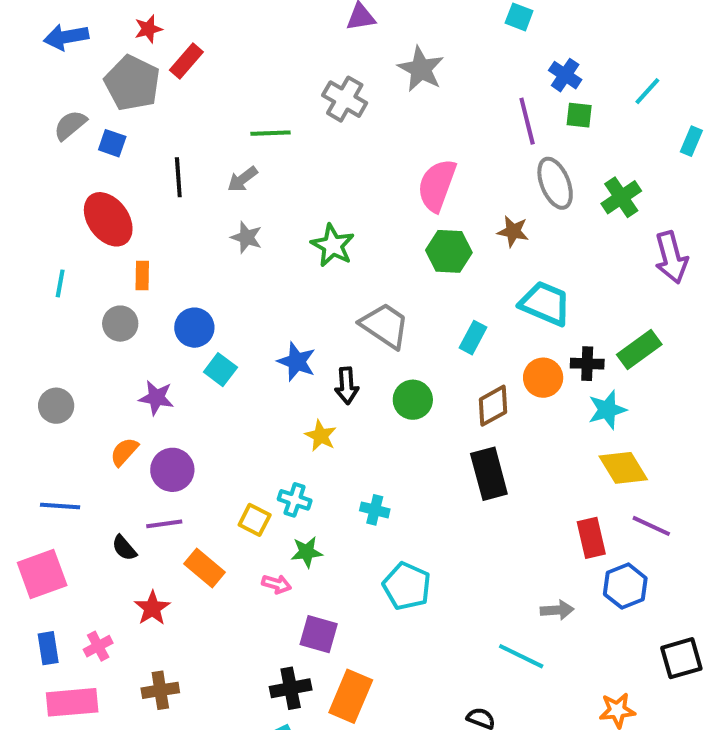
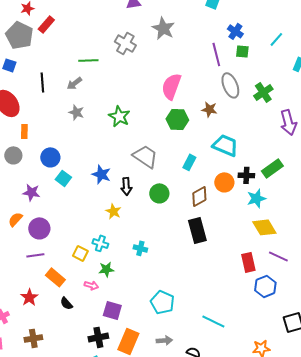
black semicircle: (124, 548) -> (66, 303), moved
cyan pentagon: (407, 586) -> (162, 302), moved
gray arrow: (557, 610) -> (164, 340), moved

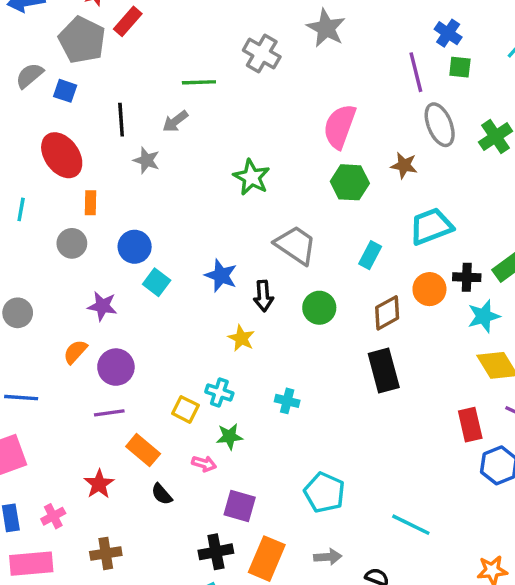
gray star: (76, 112) -> (146, 160), moved
cyan trapezoid: (225, 145) -> (431, 226), turned -44

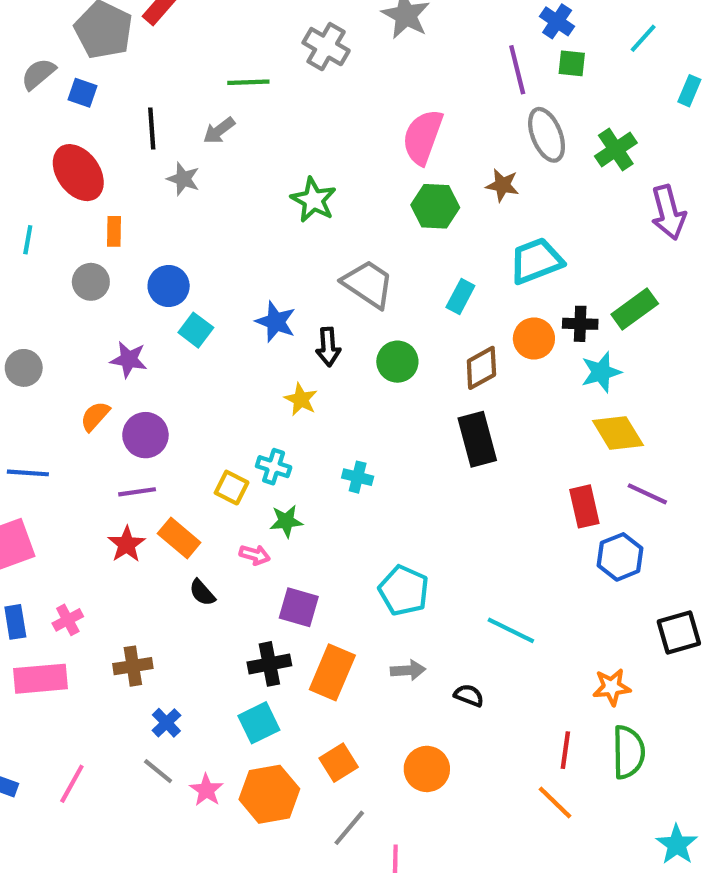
red star: (99, 484) -> (127, 544), moved

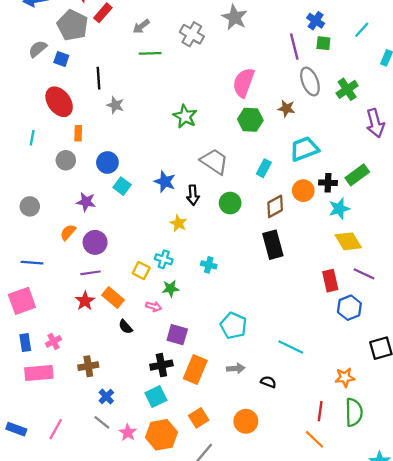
gray arrow: (219, 131) -> (141, 26), moved

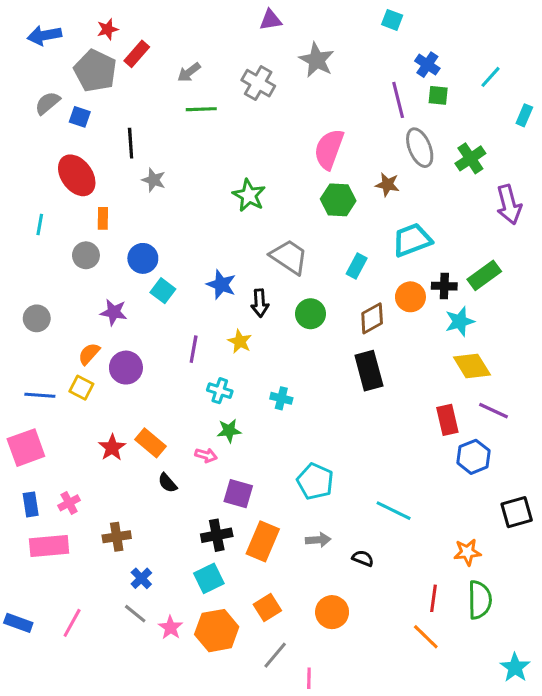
yellow square: (141, 271) -> (81, 388), moved
purple line: (91, 273) -> (194, 349), moved, turned -72

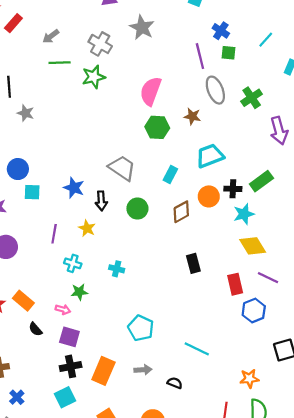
green star: (249, 195) -> (94, 77), moved, turned 30
cyan square: (163, 291) -> (32, 192), turned -35
black rectangle: (369, 371) -> (193, 263), moved, size x0.7
purple square: (238, 494) -> (69, 337), moved

